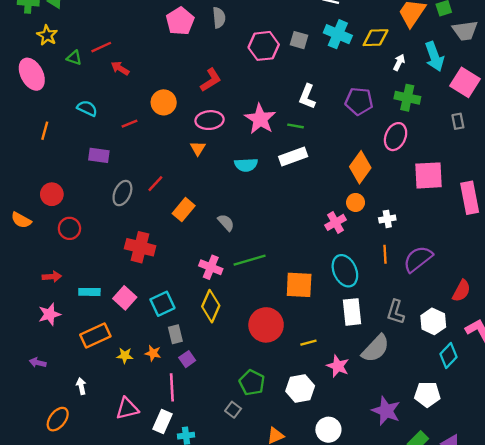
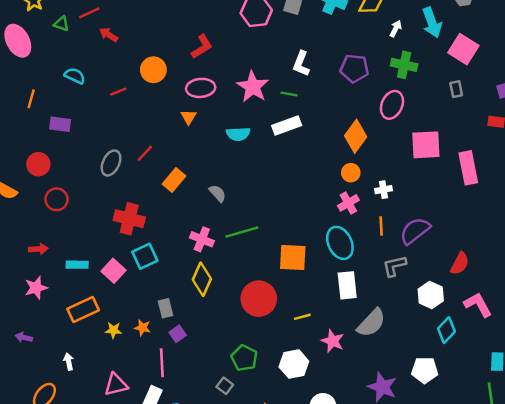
purple rectangle: (99, 155) -> (60, 124), moved
pink cross: (335, 222) -> (348, 203), moved
cyan square: (162, 304) -> (145, 256), moved
gray L-shape: (396, 312) -> (394, 266), moved, turned 60

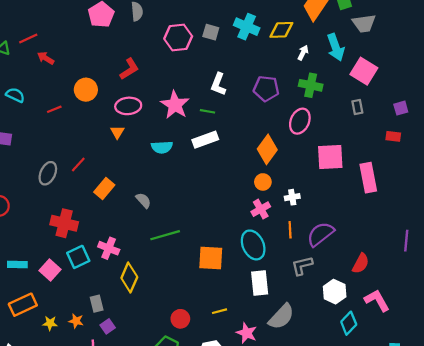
pink cross: (202, 239) -> (109, 248), moved
red circle: (259, 299) -> (180, 319), moved, size x0.6

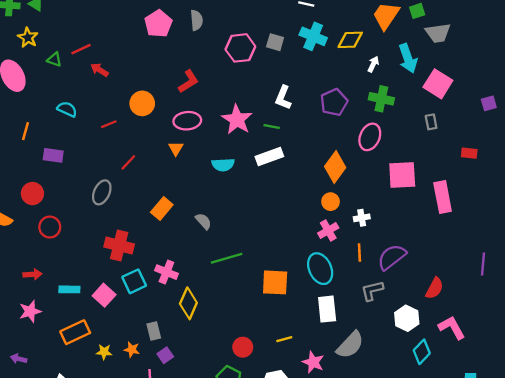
purple pentagon: (266, 89) -> (334, 102), turned -30
purple square: (401, 108) -> (489, 103), moved
red line: (78, 165) -> (128, 162), moved

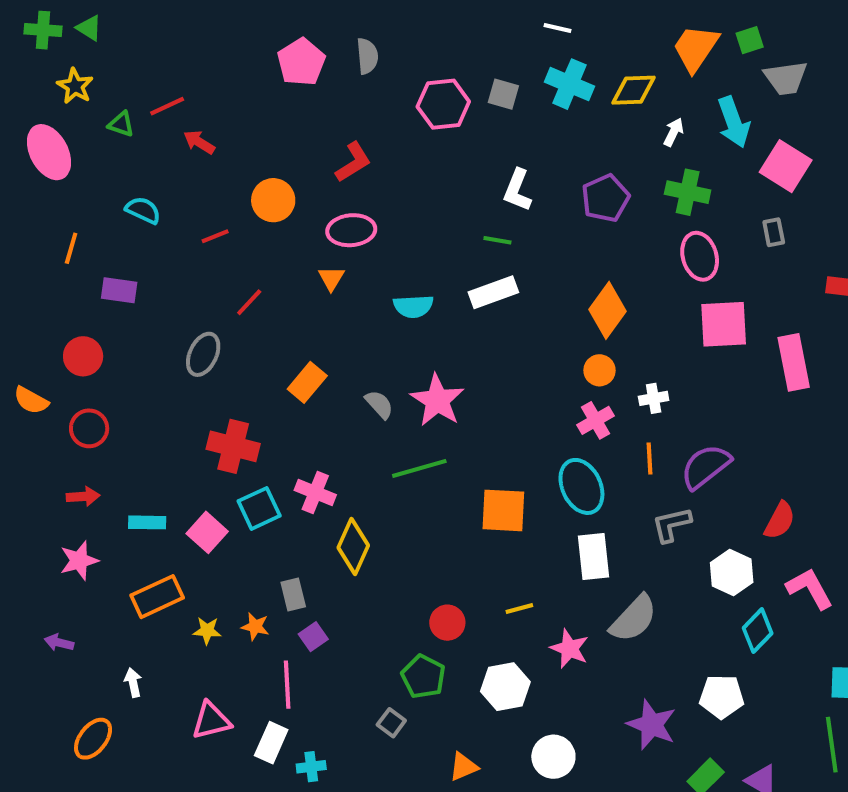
pink star: (237, 120) -> (437, 400), moved
pink ellipse: (370, 137) -> (700, 256), moved, turned -40
red circle: (50, 227) -> (89, 428), moved

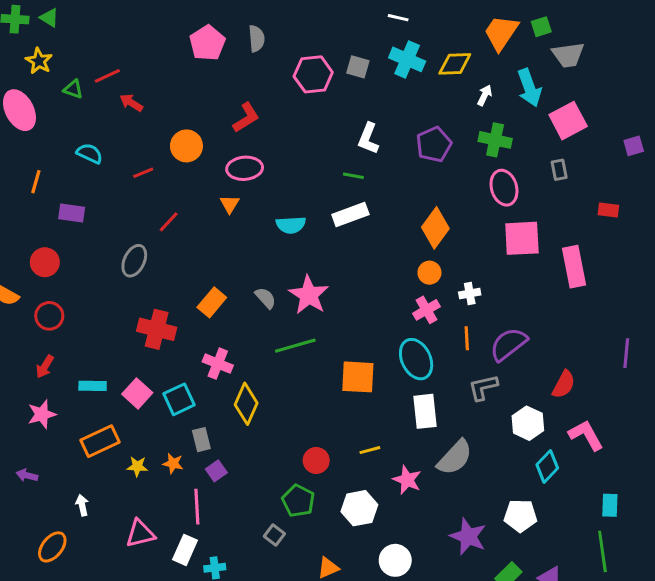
pink square: (786, 166) -> (568, 121), turned 30
orange rectangle: (307, 382) -> (212, 302), moved
red arrow: (83, 496) -> (45, 367), turned 125
cyan square: (259, 508) -> (179, 399), moved

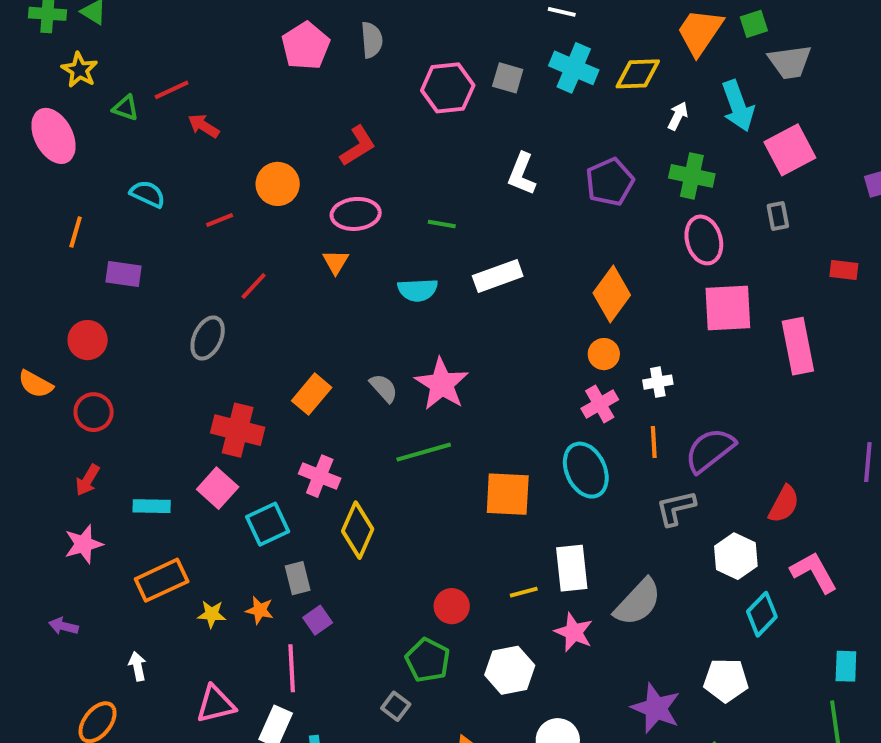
green line: (353, 176) -> (442, 224), moved
pink square: (137, 393) -> (218, 488), moved
white rectangle: (425, 411) -> (572, 568), moved

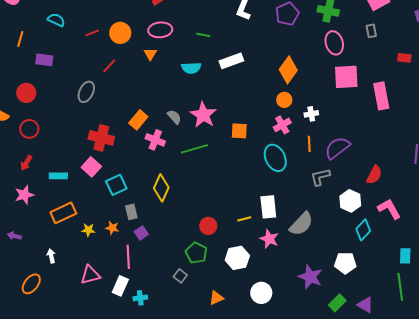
orange circle: (278, 184) -> (120, 33), moved
pink cross: (320, 476) -> (155, 140), moved
orange square: (508, 494) -> (239, 131), moved, size x0.7

